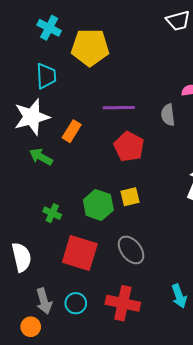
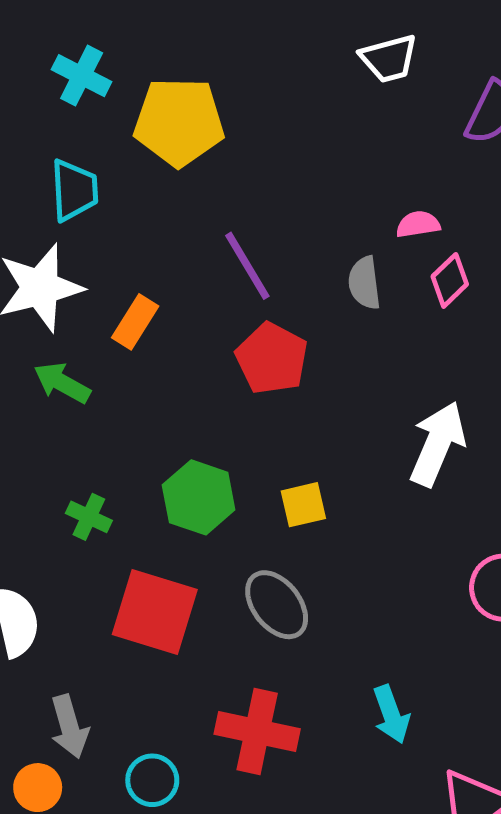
purple line: (119, 108) -> (247, 266), turned 60
yellow square: (130, 197) -> (303, 505), moved
cyan circle: (76, 303) -> (152, 780), moved

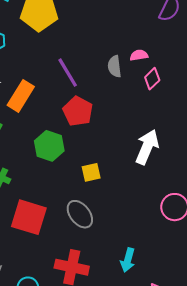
gray semicircle: (364, 283) -> (114, 66), moved
orange rectangle: (135, 322) -> (21, 96), size x1.4
green hexagon: (199, 497) -> (49, 146), moved
cyan arrow: (391, 714) -> (128, 260), turned 35

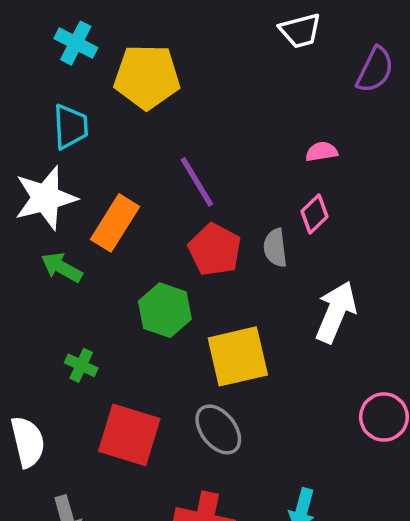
gray semicircle: (114, 66) -> (275, 248), moved
pink diamond: (152, 79) -> (314, 214), moved
yellow square: (91, 172) -> (238, 356), size x1.8

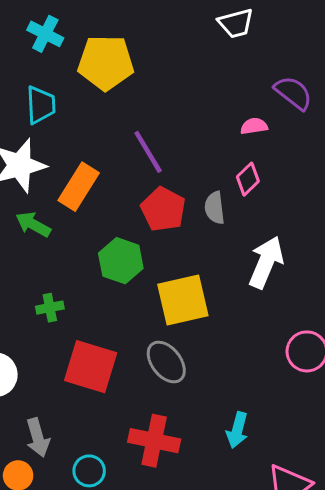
purple semicircle: (375, 70) -> (293, 93), moved, turned -78
green cross: (81, 365) -> (50, 308), turned -36

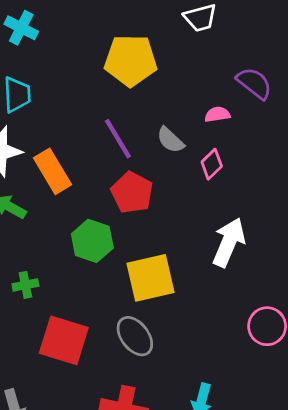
yellow pentagon: (106, 63) -> (131, 60), moved
orange rectangle: (79, 187) -> (52, 171), turned -63
gray semicircle: (215, 208) -> (170, 140), moved, turned -40

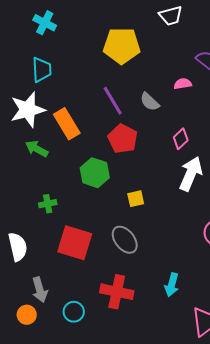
pink diamond: (212, 164) -> (181, 139), moved
yellow square: (151, 278) -> (136, 199), size x0.5

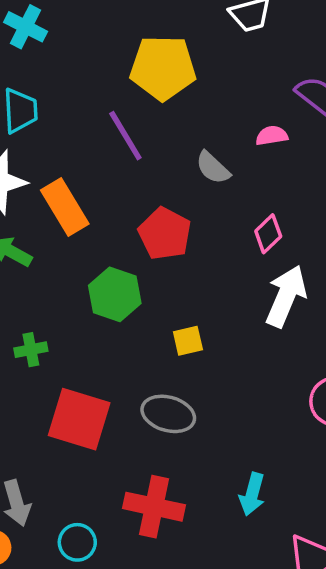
purple line: (113, 101) -> (125, 136), moved
gray ellipse: (125, 240) -> (168, 414), turned -36

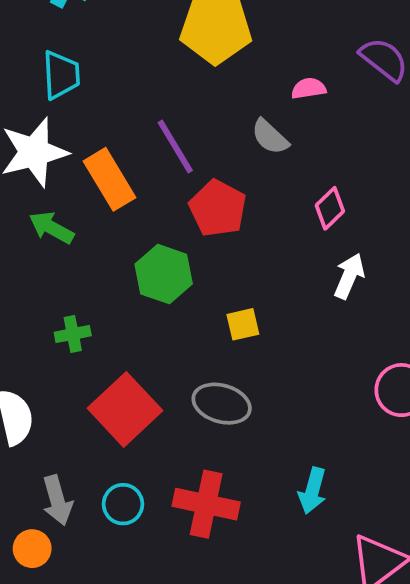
purple line: (125, 136) -> (175, 146), moved
pink semicircle: (272, 136) -> (309, 88), moved
white arrow: (286, 296) -> (349, 276), size x0.7
red square: (79, 419) -> (125, 409), turned 30
cyan circle: (77, 542) -> (123, 504), moved

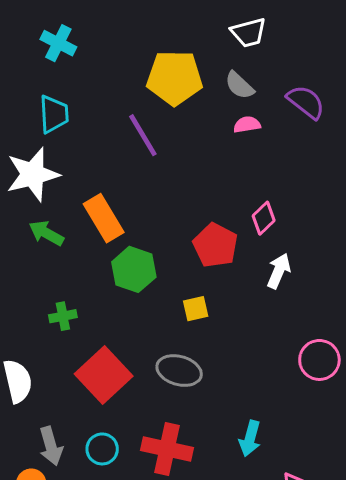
gray semicircle: (270, 137) -> (239, 85), moved
purple line: (175, 146) -> (143, 135), moved
orange rectangle: (109, 179) -> (104, 218), moved
red pentagon: (218, 208) -> (215, 245), moved

